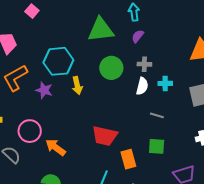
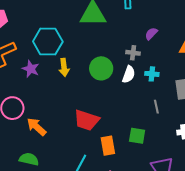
purple semicircle: (138, 36) -> (151, 34), moved
green circle: (111, 68) -> (101, 68), moved
gray line: (157, 115) -> (156, 107), moved, turned 56

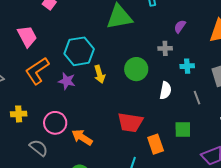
white semicircle: (129, 74) -> (166, 90), moved

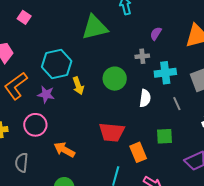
cyan cross: (187, 66) -> (165, 73), size x1.5
pink circle: (55, 123) -> (35, 125), moved
gray semicircle: (39, 148) -> (22, 163), turned -120

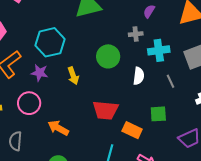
yellow arrow: (78, 86) -> (73, 76), moved
orange rectangle: (138, 152) -> (132, 130), turned -42

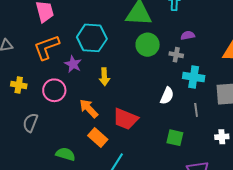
purple semicircle: (149, 11) -> (188, 35), moved, turned 32
green circle: (108, 56) -> (148, 45), moved
orange arrow: (58, 128) -> (89, 108), moved
orange rectangle: (132, 130) -> (98, 137), moved

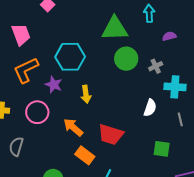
purple semicircle: (188, 35) -> (169, 36), moved
gray cross: (176, 55) -> (156, 66), turned -32

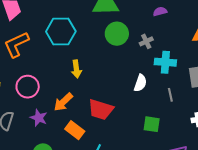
purple star: (54, 85) -> (39, 118), moved
orange arrow: (73, 127) -> (63, 102), turned -85

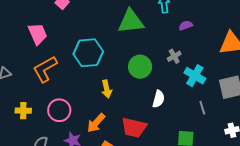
green circle: (117, 34) -> (140, 67), moved
cyan cross: (165, 62) -> (195, 76), turned 30
white semicircle: (140, 83) -> (158, 99), moved

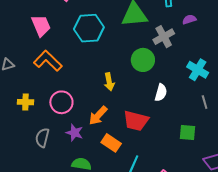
cyan hexagon: (88, 53) -> (89, 28), moved
gray cross: (174, 56) -> (164, 37), moved, size x1.5
orange L-shape: (45, 69) -> (48, 61), turned 72

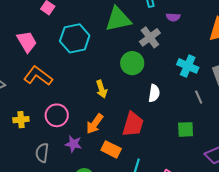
purple semicircle: (189, 19) -> (173, 17), turned -152
red trapezoid: (136, 121) -> (133, 124), turned -80

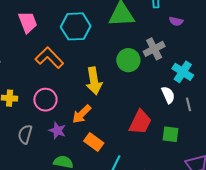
gray cross: (150, 37) -> (154, 49), moved
orange L-shape: (38, 76) -> (49, 58), moved
yellow arrow: (101, 89) -> (94, 81), size x1.5
white semicircle: (154, 93) -> (168, 95), moved, turned -42
red trapezoid: (133, 124) -> (140, 122), moved

